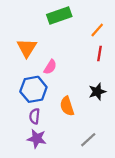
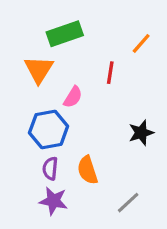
green rectangle: (59, 15) -> (65, 34), moved
red line: (99, 54) -> (110, 73), moved
orange semicircle: (67, 106) -> (88, 170), moved

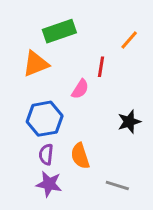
orange triangle: (39, 69) -> (36, 64), turned 36
pink semicircle: (73, 97) -> (80, 89), moved
gray line: (128, 203) -> (117, 186), turned 60

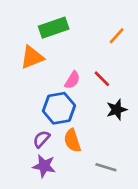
red line: (101, 67) -> (102, 79), moved, turned -54
blue hexagon: (45, 119) -> (59, 108), moved
purple semicircle: (46, 154) -> (41, 139), turned 36

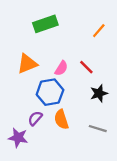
orange triangle: (32, 57) -> (27, 64), moved
purple star: (44, 166) -> (18, 138), moved
gray line: (106, 167) -> (98, 129), moved

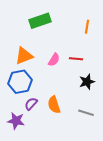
orange line: (99, 31) -> (87, 27), turned -32
red line: (86, 67) -> (76, 59), turned -40
blue hexagon: (50, 92) -> (20, 82), moved

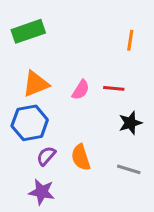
green rectangle: (40, 21) -> (28, 31), moved
purple star: (16, 121) -> (42, 192), moved

